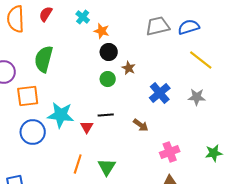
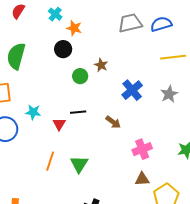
black circle: (109, 52) -> (63, 49), moved
yellow line: (201, 60) -> (173, 57), turned -45
gray star: (197, 97) -> (169, 94), turned -30
cyan star: (61, 115) -> (33, 112), size x0.6

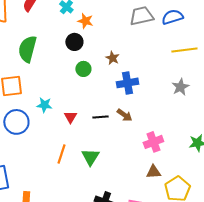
green circle: (80, 76) -> (83, 69), moved
blue cross: (132, 90) -> (127, 83), moved, turned 30
black line: (78, 112) -> (100, 117), moved

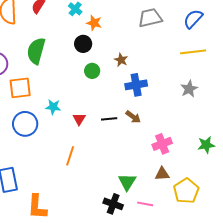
blue semicircle: (172, 17) -> (193, 19), moved, turned -30
green triangle: (90, 157) -> (127, 182), moved

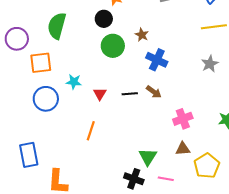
green circle: (92, 71) -> (113, 46), size x1.5
blue cross: (136, 85) -> (157, 60), turned 35

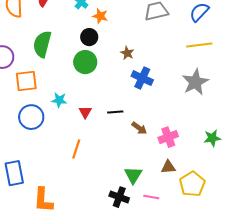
green circle: (113, 46) -> (85, 62), moved
gray star: (210, 64) -> (195, 82), size x1.5
brown arrow: (154, 92) -> (139, 128), moved

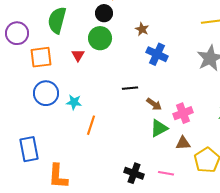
cyan star: (59, 100) -> (74, 102), moved
red triangle: (85, 112) -> (78, 55), moved
green triangle: (133, 175) -> (159, 128), moved, turned 30

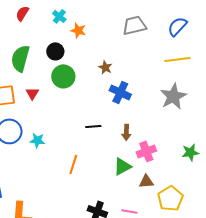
black circle: (104, 13) -> (55, 51), moved
red triangle: (78, 55) -> (32, 93), moved
brown arrow: (154, 104) -> (126, 132), moved, turned 56
orange line: (91, 125) -> (73, 164), moved

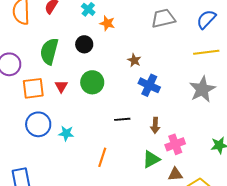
green circle: (63, 76) -> (92, 82), moved

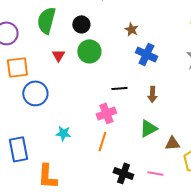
black circle: (84, 44) -> (81, 24), moved
orange square: (33, 88) -> (17, 67), moved
cyan star: (66, 133) -> (63, 133), moved
pink cross: (175, 144) -> (106, 113), moved
orange line: (102, 157) -> (102, 141), moved

